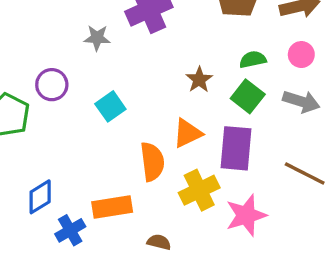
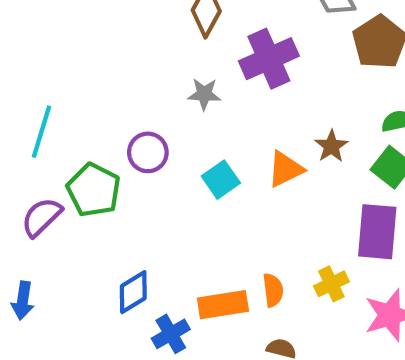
orange triangle: (187, 133) -> (286, 169), moved
orange semicircle: (152, 162) -> (273, 290), moved, size x0.7
yellow cross: (199, 190) -> (331, 284), size x0.7

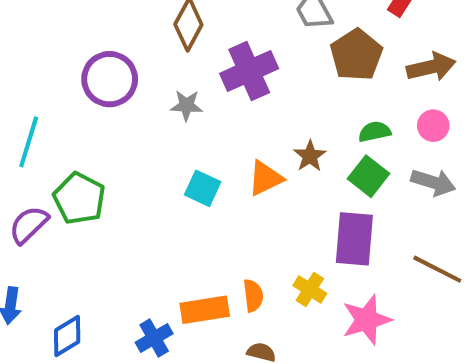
purple circle: (148, 152) -> (110, 79), moved, size x1.4
cyan square: (221, 180) -> (203, 188), turned -30
yellow cross: (331, 284) -> (310, 289), turned -32
blue diamond: (133, 292) -> (67, 336), moved

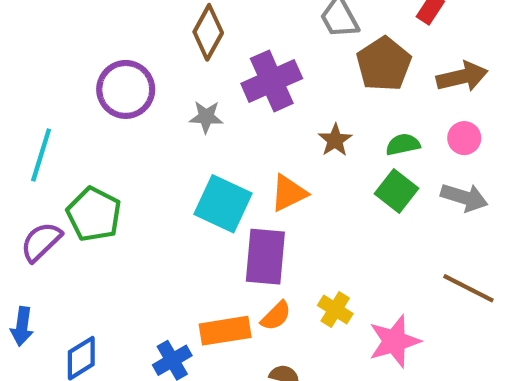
brown star: (310, 156) -> (335, 140), moved
cyan square: (203, 188) -> (223, 204), size x1.5
purple rectangle: (354, 239) -> (265, 257), moved
orange semicircle: (253, 296) -> (276, 316), turned 52

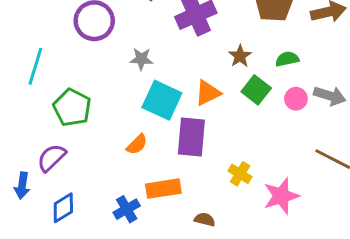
gray star: (206, 117) -> (141, 59), moved
pink circle: (464, 138) -> (296, 99), moved
green square: (397, 191) -> (256, 90), moved
purple semicircle: (41, 242) -> (52, 158), moved
orange semicircle: (276, 316) -> (137, 144), moved

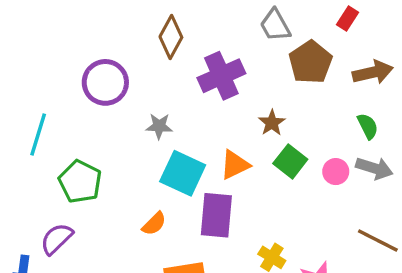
green semicircle: (287, 59) -> (368, 126), moved, turned 75

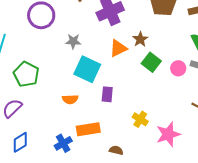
orange triangle: (235, 165) -> (118, 48), moved
purple rectangle: (216, 215) -> (107, 94), size x0.6
orange semicircle: (154, 224) -> (70, 99), turned 42

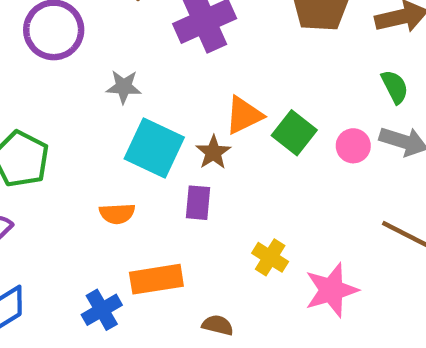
brown star: (140, 39) -> (213, 152), moved
orange triangle: (118, 48) -> (244, 115), moved

